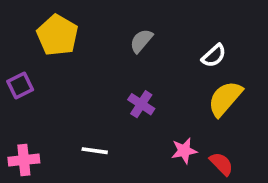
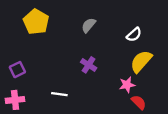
purple square: (20, 86) -> (17, 70), moved
pink star: (184, 151) -> (127, 85), moved

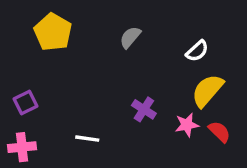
purple cross: (89, 65) -> (144, 109), moved
red semicircle: (139, 102) -> (219, 132), moved

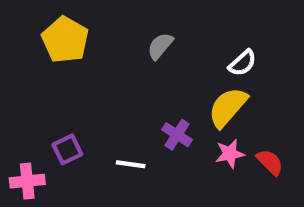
yellow semicircle: (207, 90) -> (228, 107), moved
purple square: (25, 103) -> (67, 149), moved
white line: (87, 139) -> (131, 164), moved

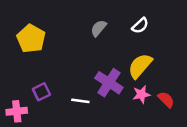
yellow pentagon: (65, 40) -> (31, 39), moved
white semicircle: (243, 63) -> (140, 26), moved
purple cross: (177, 135) -> (109, 83), size x1.5

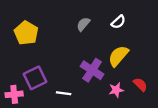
purple square: (41, 92) -> (35, 78), size x1.5
pink star: (141, 94) -> (116, 90), moved
white line: (80, 101) -> (64, 93), moved

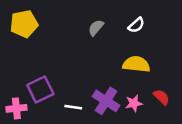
yellow pentagon: (26, 33) -> (24, 24), moved, turned 30
yellow semicircle: (118, 56) -> (136, 64), turned 55
purple cross: (92, 70) -> (106, 101), moved

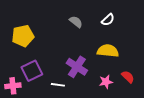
yellow pentagon: (24, 24) -> (23, 36), moved
gray semicircle: (96, 28) -> (76, 22), turned 88
purple cross: (106, 101) -> (77, 67), moved

